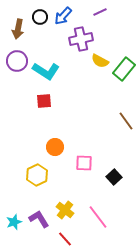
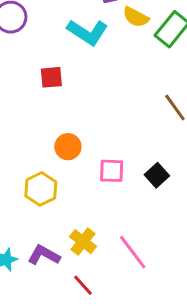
cyan L-shape: (46, 71) -> (88, 32), moved
black square: (114, 177) -> (157, 175), moved
purple L-shape: (39, 219) -> (44, 255), turned -30

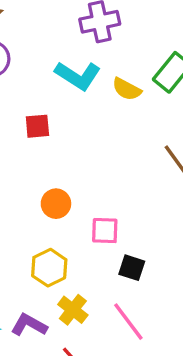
yellow semicircle: (136, 17) -> (127, 89), moved
black square: (157, 175) -> (132, 268), moved, turned -30
yellow hexagon: (41, 189) -> (49, 268), moved

